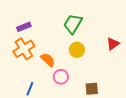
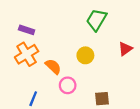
green trapezoid: (73, 24) -> (96, 20), moved
purple rectangle: (24, 27) -> (27, 30), turned 40

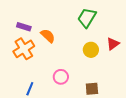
yellow circle: (85, 55) -> (91, 50), moved
orange semicircle: (53, 66) -> (48, 36), moved

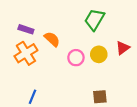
pink circle: (61, 77) -> (76, 58), moved

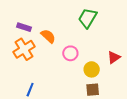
red triangle: (123, 48) -> (114, 57), moved
yellow circle: (99, 54) -> (92, 69), moved

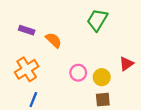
orange cross: (24, 49) -> (27, 69), moved
pink circle: (70, 53) -> (78, 73), moved

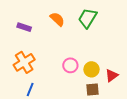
orange semicircle: (54, 40) -> (57, 19), moved
red triangle: (126, 64) -> (112, 75), moved

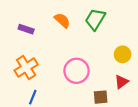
pink circle: (70, 65) -> (77, 71), size x1.5
yellow circle: (92, 69) -> (123, 54), moved

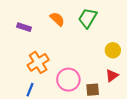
orange cross: (26, 68) -> (38, 62), moved
pink circle: (77, 71) -> (68, 80), moved

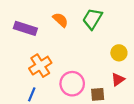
purple rectangle: (24, 27) -> (25, 28), size x1.5

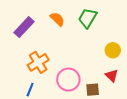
purple rectangle: (25, 28) -> (24, 27), turned -65
red triangle: (118, 79) -> (112, 76), turned -40

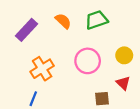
green trapezoid: (88, 18) -> (96, 20), turned 40
pink circle: (68, 80) -> (88, 61), moved

